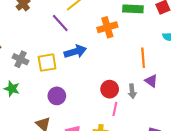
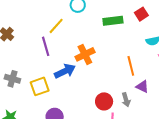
purple line: (60, 23) -> (46, 46), turned 36
orange cross: (107, 27) -> (85, 54), moved
gray cross: (20, 59) -> (12, 79), moved

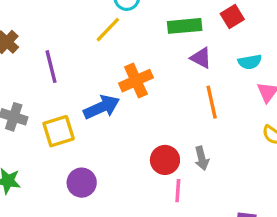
yellow line: (56, 26) -> (108, 30), moved
purple line: (46, 46) -> (51, 67), moved
purple triangle: (142, 87) -> (201, 58), moved

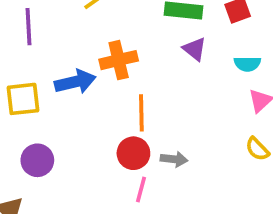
orange line: (212, 102) -> (141, 113), moved
gray arrow: (202, 158) -> (174, 159), turned -80

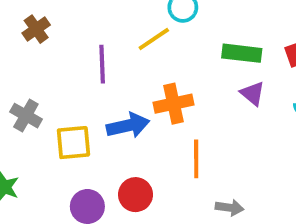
purple line: (28, 27) -> (102, 64), moved
red circle: (133, 153) -> (136, 195), moved

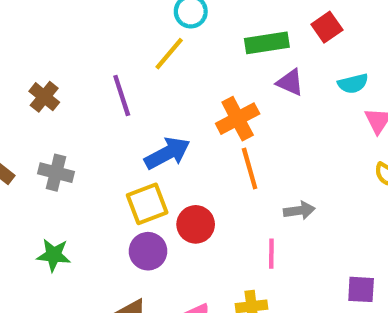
brown cross: (36, 29) -> (44, 97), moved
orange cross: (173, 104) -> (238, 119), moved
yellow square: (73, 143) -> (147, 204), moved

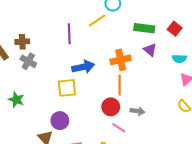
red square: (327, 27) -> (175, 29), turned -32
brown cross: (44, 97) -> (22, 42), moved, turned 32
red circle: (196, 224) -> (111, 107), moved
purple circle: (148, 251) -> (60, 121), moved
pink line: (271, 254) -> (119, 128), turned -72

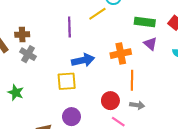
orange line: (120, 85) -> (132, 80), moved
purple circle: (60, 121) -> (71, 117), moved

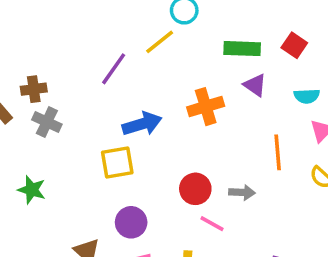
purple line: (69, 27) -> (114, 69), turned 42
orange line: (132, 80) -> (278, 152), moved

